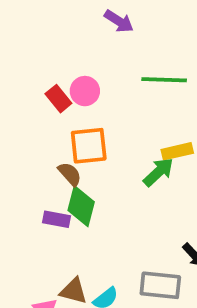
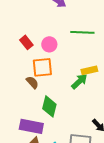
pink circle: (85, 91) -> (49, 44), moved
green diamond: (81, 206) -> (49, 106), moved
purple rectangle: (57, 219) -> (31, 126), moved, size x1.6

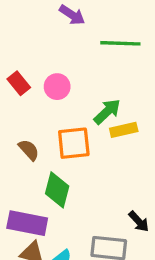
green line: (82, 32) -> (120, 43), moved
orange square: (42, 67) -> (74, 143), moved
green arrow: (79, 81) -> (107, 112), moved

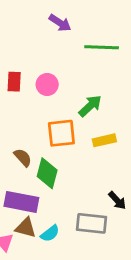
red rectangle: (19, 83) -> (14, 82), turned 42
yellow rectangle: (124, 130) -> (104, 140), moved
brown semicircle: (29, 150) -> (23, 158), moved

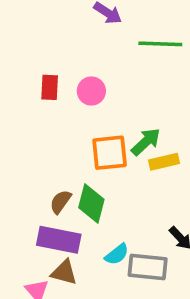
green arrow: (90, 106) -> (146, 142), moved
brown semicircle: (23, 158) -> (61, 202), moved, turned -102
cyan semicircle: (50, 233) -> (117, 254), moved

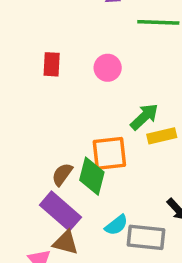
pink circle: (91, 91) -> (108, 68), moved
orange square: (110, 153) -> (109, 153), moved
purple rectangle: (59, 240) -> (60, 211), turned 30

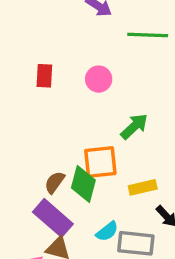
yellow rectangle: (162, 136) -> (143, 187), moved

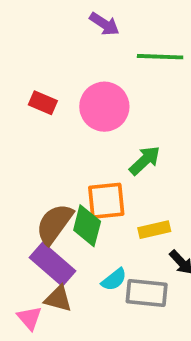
red rectangle: (44, 76) -> (43, 103), turned -70
pink circle: (99, 79) -> (104, 107), size x1.6
brown semicircle: (55, 182) -> (54, 224), size x1.6

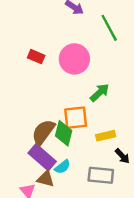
green line: (160, 57) -> (109, 28), turned 60
cyan semicircle: (114, 280) -> (62, 167), moved

